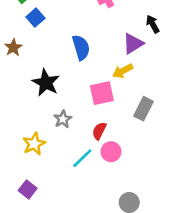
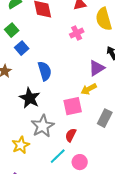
blue semicircle: (81, 48) -> (45, 71), moved
gray star: (63, 119) -> (43, 126), size x1.6
pink circle: (111, 152) -> (80, 162), moved

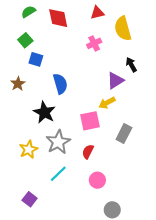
blue square: (22, 48) -> (36, 59), turned -32
yellow star: (21, 145) -> (29, 149), moved
cyan line: (58, 156) -> (58, 174), moved

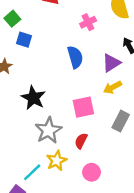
blue semicircle: (60, 84) -> (75, 57), moved
yellow arrow: (107, 103) -> (112, 87), moved
yellow star: (29, 149) -> (57, 161), moved
cyan line: (58, 174) -> (32, 172), moved

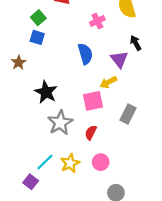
green square: (12, 19) -> (38, 18), moved
purple triangle: (111, 63) -> (119, 59), turned -36
yellow arrow: (112, 87) -> (108, 82), moved
yellow star: (57, 161) -> (70, 163), moved

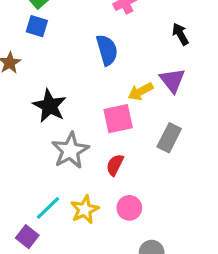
purple triangle: (119, 59) -> (172, 80), moved

